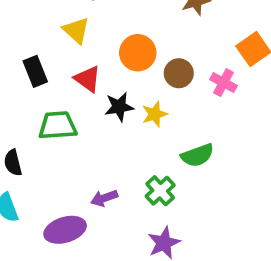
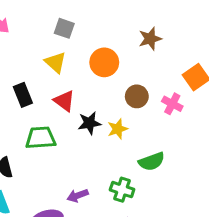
orange circle: (138, 53) -> (104, 62), moved
green cross: (160, 191) -> (122, 190), turned -30

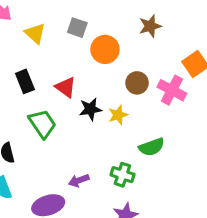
gray square: (64, 28) -> (77, 28), moved
yellow triangle: (55, 62) -> (35, 33), moved
pink cross: (172, 104) -> (172, 90), size x1.4
green trapezoid: (41, 138) -> (42, 124), turned 60

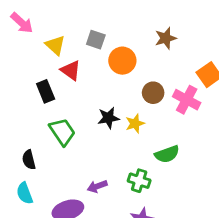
red triangle: (66, 87) -> (71, 70), moved

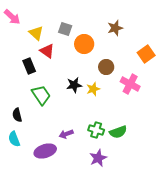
pink cross: (187, 100) -> (130, 84), moved
green semicircle: (167, 154) -> (118, 132), moved

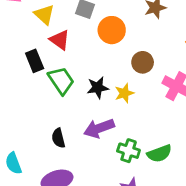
green trapezoid: (41, 95) -> (61, 81), moved
black semicircle: (17, 115) -> (58, 138), moved
purple arrow: (66, 134) -> (99, 128), moved, size x1.5

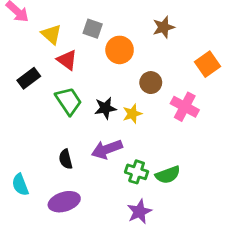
black rectangle: (35, 61) -> (29, 78), moved, turned 75

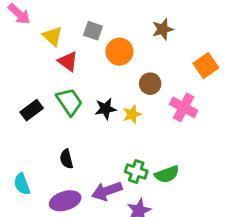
black rectangle: (29, 78) -> (32, 110), moved
purple arrow: (107, 149) -> (107, 191), moved

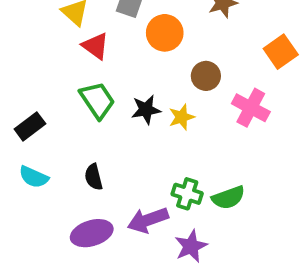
black rectangle: (32, 110) -> (30, 126), moved
cyan semicircle: (22, 184) -> (34, 177), moved, turned -45

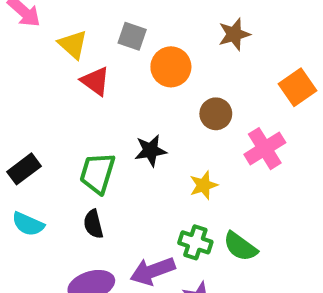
green trapezoid: (97, 100) -> (97, 173), moved, turned -129
pink cross: (251, 108) -> (265, 149), turned 30
yellow star: (182, 117) -> (204, 185), moved
green semicircle: (228, 198) -> (240, 246), turned 56

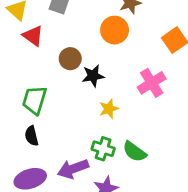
orange circle: (171, 67) -> (115, 30), moved
brown circle: (216, 114) -> (70, 59), moved
black star: (150, 151) -> (93, 76), moved

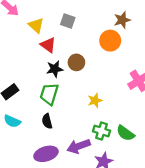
black star: (93, 76) -> (55, 69), moved
yellow star: (109, 109) -> (95, 100), moved

